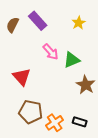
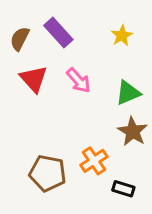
green triangle: (72, 60) -> (128, 93), moved
red triangle: (22, 77) -> (34, 79), moved
orange cross: (55, 123) -> (94, 161), moved

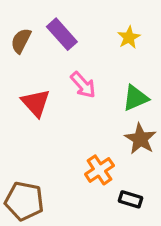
red triangle: (34, 79) -> (36, 103), moved
brown pentagon: (48, 173) -> (24, 201), moved

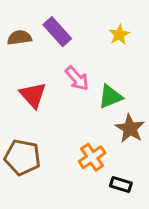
brown semicircle: (21, 41) -> (19, 38), turned 55
green triangle: (135, 98) -> (110, 97), moved
brown pentagon: (24, 201) -> (22, 157), moved

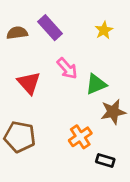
brown star: (130, 128) -> (113, 112), turned 30

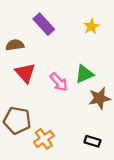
brown semicircle: (17, 33) -> (15, 45), moved
pink arrow: (67, 68) -> (59, 82), moved
orange cross: (80, 137) -> (44, 139), moved

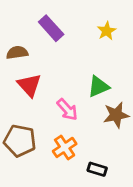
pink arrow: (59, 82) -> (67, 110), moved
orange cross: (44, 139) -> (65, 147), moved
black rectangle: (92, 141) -> (97, 169), moved

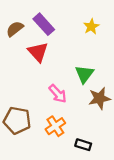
brown semicircle: (17, 53) -> (15, 29), moved, turned -30
red triangle: (29, 85) -> (38, 52), moved
green triangle: (98, 86) -> (84, 74), turned -30

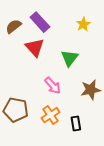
green triangle: (84, 74) -> (70, 58), moved
black rectangle: (83, 145) -> (76, 124), moved, turned 64

